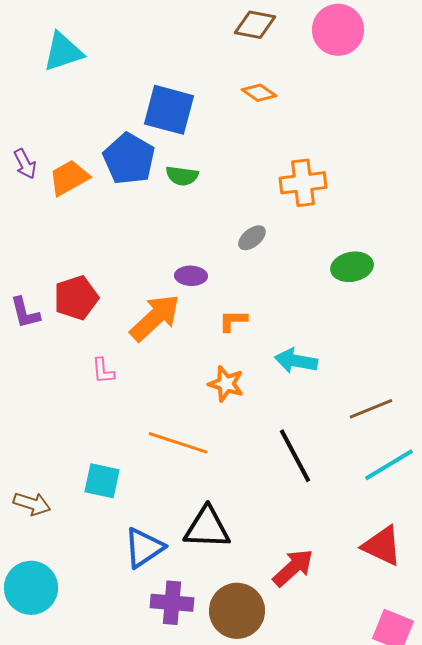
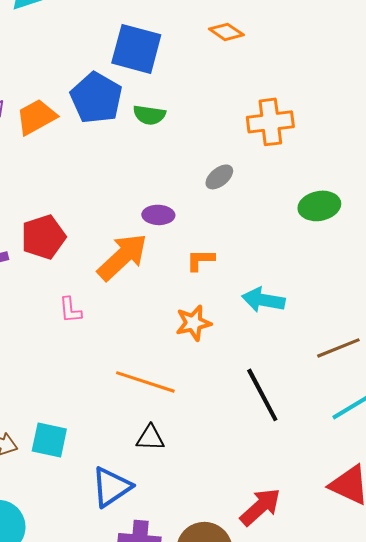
orange star: (226, 384) -> (193, 323), turned -30
cyan square: (102, 481) -> (49, 440), moved
black triangle: (207, 528) -> (150, 438), moved, size x0.6

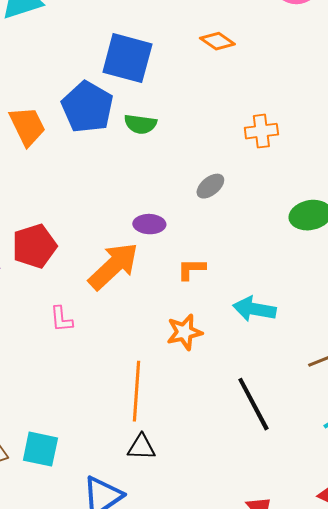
orange trapezoid: (36, 117) -> (27, 126), turned 93
orange cross: (270, 122) -> (261, 131), size x0.7
orange line: (145, 382) -> (136, 391), turned 76

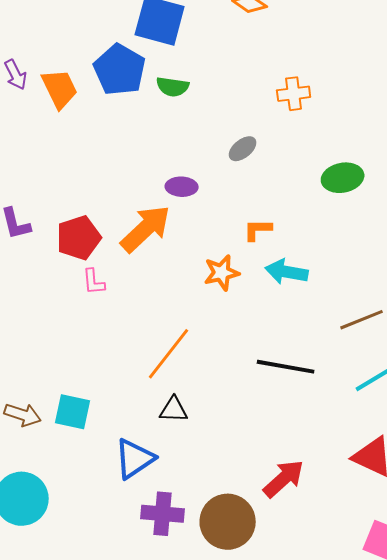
red pentagon: (34, 246) -> (79, 238), moved
orange L-shape: (191, 269) -> (258, 230), moved
orange star: (184, 332) -> (222, 273), moved
orange line: (136, 391) -> (169, 354), turned 34
black line: (253, 404) -> (286, 367), turned -52

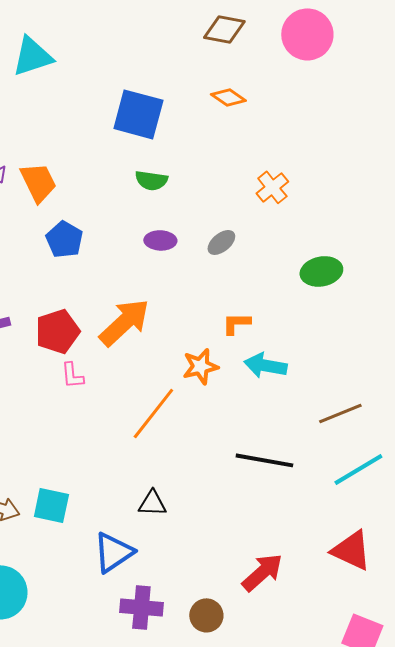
blue pentagon: (120, 70) -> (64, 239), moved, size x0.7
orange cross: (294, 94) -> (272, 187), turned -32
purple ellipse: (182, 187) -> (160, 240), moved
orange line: (169, 354) -> (153, 413), moved
brown circle: (228, 522) -> (206, 615), size x0.6

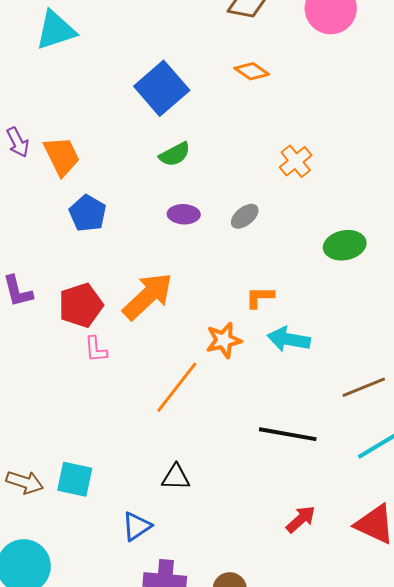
blue square: (138, 114) -> (162, 88), turned 34
green semicircle: (151, 180) -> (175, 154), turned -36
blue triangle: (113, 552) -> (137, 526), size x0.7
red arrow: (262, 572) -> (301, 519), moved, size x0.7

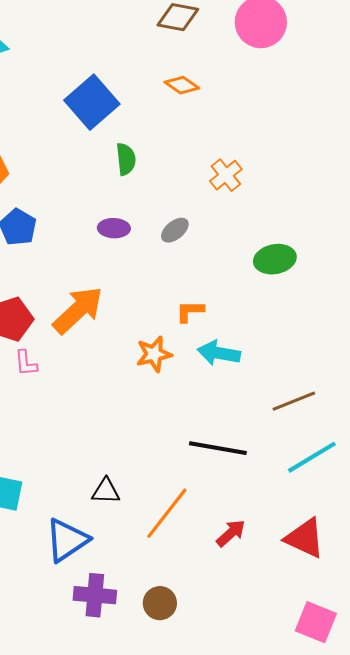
green semicircle: (175, 154) -> (126, 159), moved, turned -68
orange line: (177, 387) -> (167, 513), moved
blue triangle: (137, 526) -> (67, 540), size x1.5

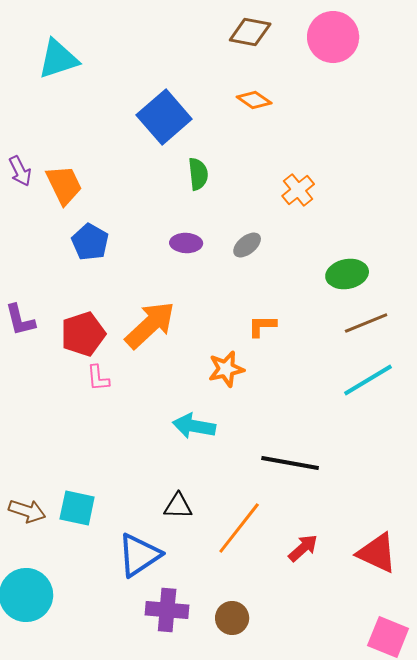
cyan arrow: (219, 353) -> (194, 426), moved
brown line: (294, 401) -> (366, 323), moved
cyan line: (312, 457) -> (368, 380), moved

